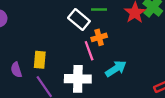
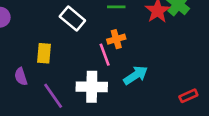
white rectangle: (79, 19) -> (72, 18), moved
yellow rectangle: (40, 60) -> (44, 53), moved

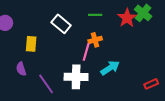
yellow rectangle: (44, 53) -> (31, 44), moved
pink line: (105, 55) -> (86, 52), turned 36

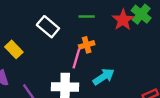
yellow rectangle: (31, 44) -> (14, 49), turned -49

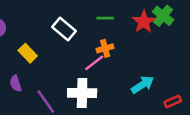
pink line: (76, 59) -> (94, 63), turned 36
cyan arrow: (104, 77) -> (143, 85), moved

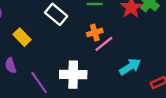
pink line: (94, 63) -> (104, 44), moved

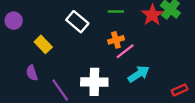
cyan arrow: (130, 67) -> (139, 74), moved

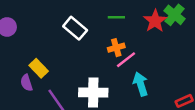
yellow rectangle: (43, 44) -> (39, 68), moved
cyan arrow: (139, 74) -> (141, 84), turned -75

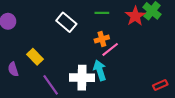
purple semicircle: (26, 83) -> (13, 69), moved
cyan arrow: (141, 84) -> (100, 70), moved

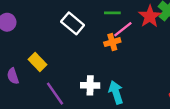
pink line: (110, 49) -> (123, 29), moved
cyan arrow: (100, 70) -> (116, 92), moved
white cross: (82, 78) -> (90, 85), size x0.7

